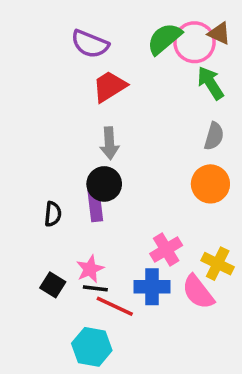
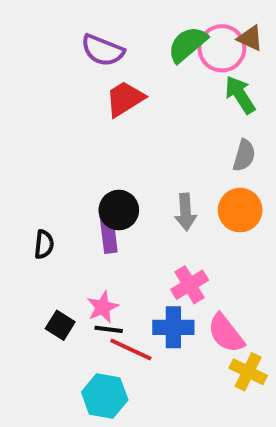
gray arrow: (109, 143) -> (186, 212), moved
black semicircle: (53, 214) -> (44, 244), moved
yellow cross: (218, 264) -> (248, 372), moved

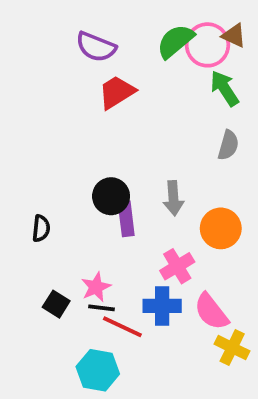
orange circle: (240, 210) -> (221, 228), moved
purple rectangle: (109, 234) -> (126, 219), moved

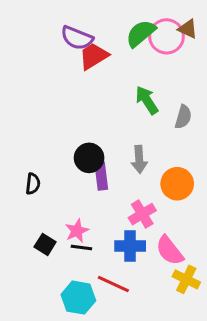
green arrow: (225, 88) -> (147, 100), moved
red trapezoid: (117, 92) -> (94, 56), moved
red line: (122, 327) -> (113, 284), moved

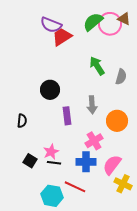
black circle: (89, 158) -> (50, 90), moved
pink semicircle: (170, 251) -> (112, 165), turned 75

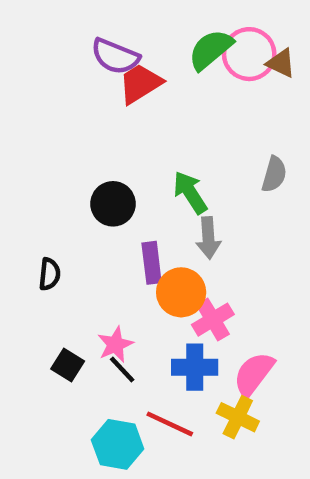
brown triangle: (124, 19) -> (281, 63), moved
green arrow: (97, 66) -> (190, 192), moved
orange circle: (117, 121) -> (181, 292), moved
black line: (54, 163) -> (122, 369), turned 40
yellow cross: (123, 184) -> (238, 417), moved

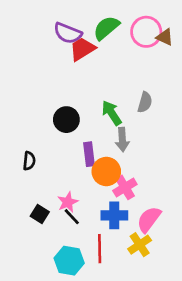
green semicircle: (211, 50) -> (106, 28), moved
gray semicircle: (274, 174) -> (145, 102), moved
yellow cross: (238, 417) -> (140, 245), turned 30
red line: (170, 424) -> (100, 249), turned 64

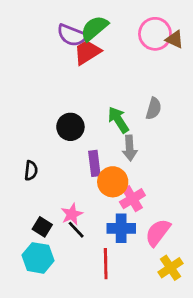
green semicircle: (106, 28) -> (94, 28), moved
yellow cross: (140, 245) -> (170, 268), moved
cyan hexagon: (69, 261) -> (38, 258), moved

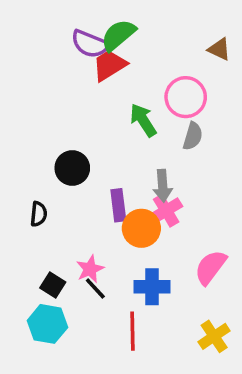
pink circle: (155, 34) -> (186, 97), moved
green arrow: (118, 120) -> (143, 120), moved
black circle: (70, 127) -> (72, 168), moved
pink cross: (132, 199) -> (166, 211), moved
pink semicircle: (158, 233) -> (211, 267), moved

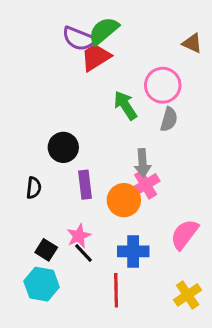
purple rectangle: (118, 205) -> (85, 185), moved

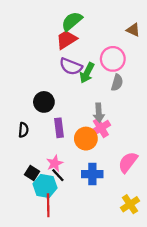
purple semicircle: (79, 39) -> (71, 66), moved
green arrow: (125, 105) -> (87, 73), turned -120
cyan hexagon: (42, 284) -> (45, 186), moved
red line: (116, 290) -> (48, 205), moved

